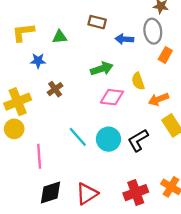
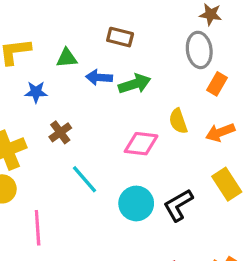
blue arrow: (124, 39) -> (99, 77), moved
green arrow: (102, 69) -> (135, 84), moved
orange arrow: (158, 99) -> (220, 132), moved
cyan line: (78, 137) -> (84, 179), moved

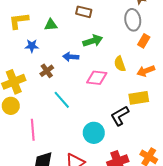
blue arrow: (99, 77) -> (71, 57), moved
yellow rectangle: (227, 184) -> (139, 98), moved, turned -66
cyan circle: (136, 203) -> (94, 133), moved

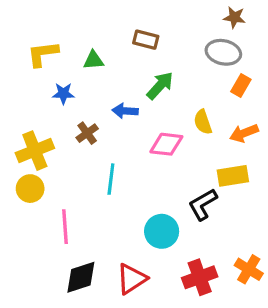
gray ellipse: (133, 20) -> (223, 52), turned -70
green arrow: (93, 41) -> (160, 86), turned -30
cyan line: (62, 100) -> (111, 179), turned 48

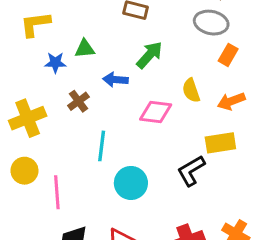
green triangle: (93, 60) -> (85, 49), moved
yellow circle: (30, 189) -> (24, 171), moved
cyan circle: (162, 231) -> (131, 183), moved

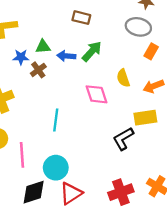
blue arrow: (116, 80) -> (66, 56), moved
brown cross: (78, 101) -> (38, 70), moved
pink diamond: (156, 112) -> (96, 94), turned 65
cyan circle: (131, 183) -> (56, 168), moved

